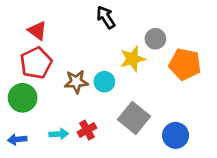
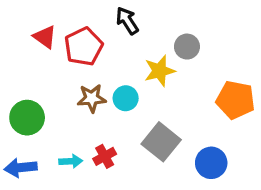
red pentagon: (36, 63) -> (84, 47), moved
orange pentagon: (185, 64) -> (235, 100), moved
blue arrow: (17, 139) -> (21, 168), size x1.4

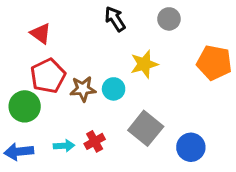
red pentagon: (84, 47) -> (48, 76), moved
gray circle: (187, 47) -> (169, 19), moved
orange pentagon: (235, 100) -> (214, 63), moved

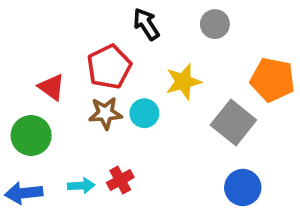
red triangle: (41, 34) -> (52, 87), moved
red pentagon: (48, 76) -> (109, 67), moved
gray square: (146, 128) -> (233, 122), moved

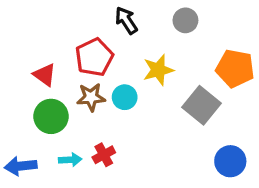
green circle: (31, 135) -> (51, 116), moved
blue circle: (243, 187) -> (230, 161), moved

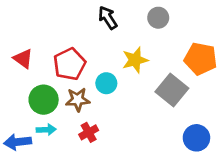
red pentagon: (94, 57) -> (69, 64), moved
red triangle: (45, 75) -> (23, 59), moved
brown star: (91, 97) -> (78, 100), moved
cyan arrow: (70, 160) -> (46, 130), moved

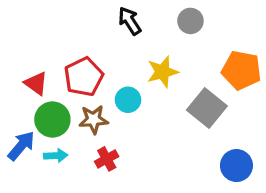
red triangle: (23, 59) -> (36, 83), moved
blue arrow: (18, 142) -> (21, 146), moved, turned 136

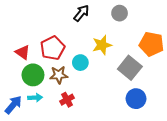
black arrow: (130, 21) -> (81, 13), turned 72
blue arrow: (21, 146) -> (13, 105), moved
blue circle: (236, 166) -> (136, 99), moved

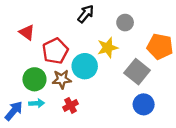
gray circle: (120, 13) -> (125, 23), moved
red triangle: (23, 52) -> (27, 32), moved
cyan circle: (80, 63) -> (85, 66), size x1.5

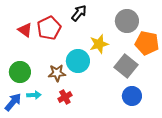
gray circle: (125, 23) -> (127, 21), moved, size x1.5
red pentagon: (55, 51) -> (49, 28), moved
green circle: (34, 79) -> (20, 72), moved

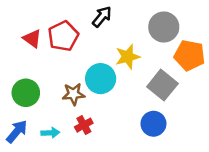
cyan arrow: (34, 95) -> (50, 133), moved
blue circle: (132, 96) -> (153, 124), moved

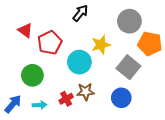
red pentagon: (63, 36) -> (50, 43), moved
green circle: (26, 93) -> (32, 75), moved
brown star: (73, 94) -> (86, 92), moved

